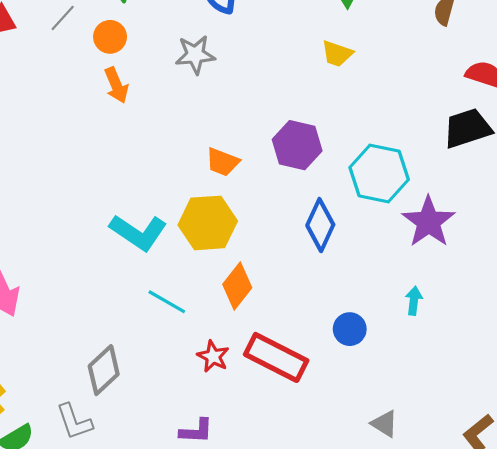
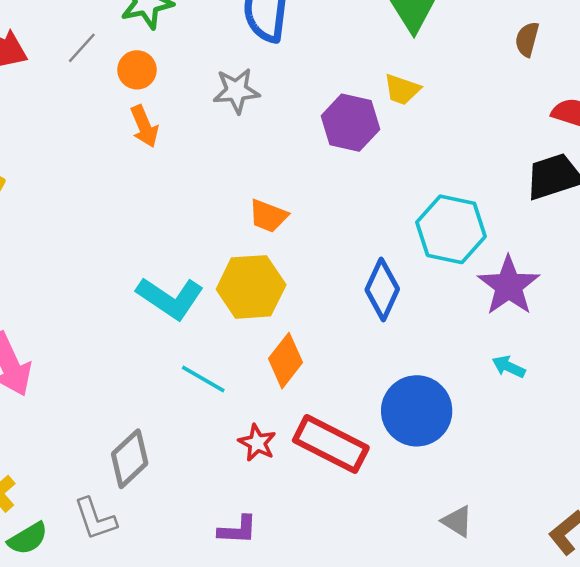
purple hexagon: (297, 145) -> (350, 123), moved
cyan arrow: (414, 301) -> (509, 367), moved, turned -72
blue circle: (350, 329) -> (417, 411), size x1.8

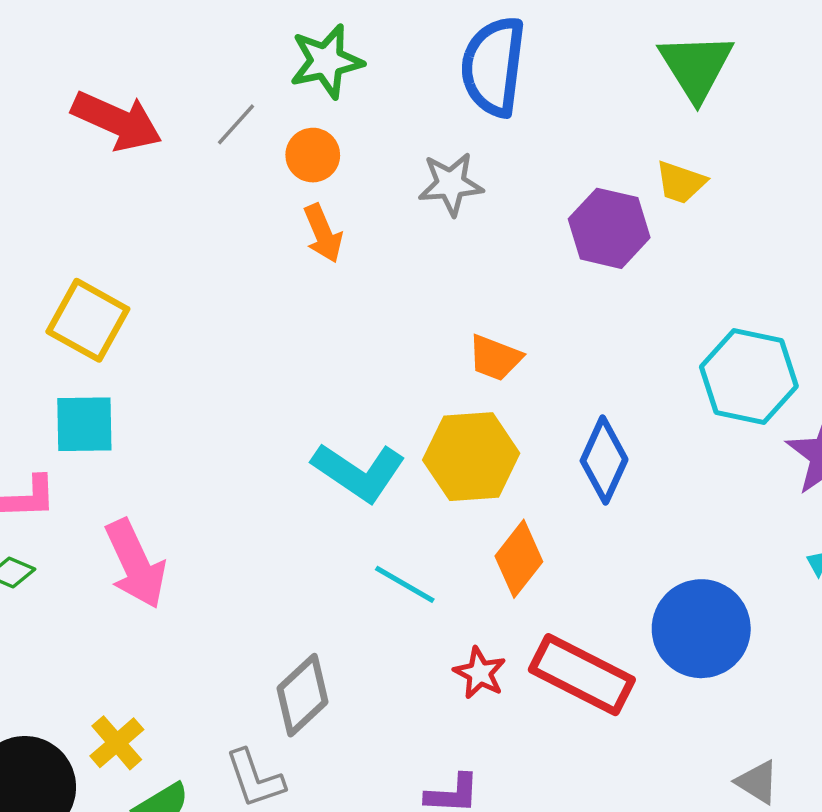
blue diamond: (382, 289) -> (604, 460), moved

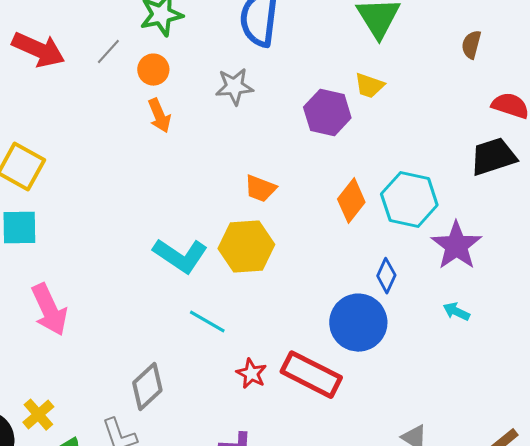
blue diamond: (604, 460) -> (386, 276), moved, size x0.7
orange diamond: (519, 559) -> (351, 201), moved
blue circle: (701, 629) -> (358, 323), moved

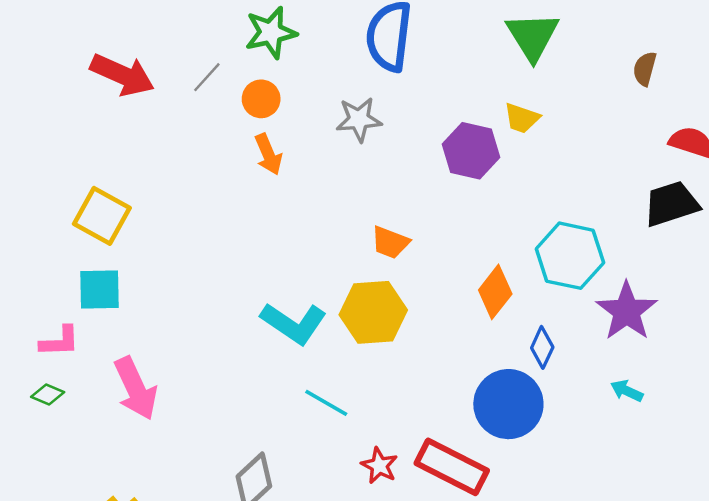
orange diamond: (351, 201) -> (495, 292), moved

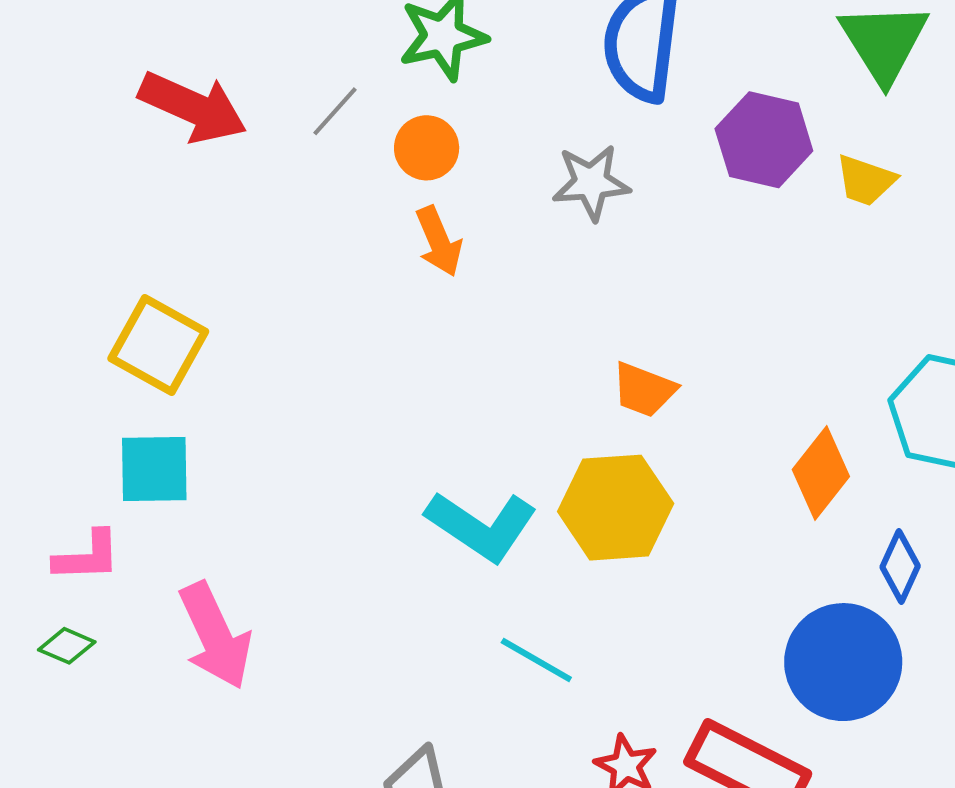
purple hexagon: (471, 151) -> (764, 140), moved

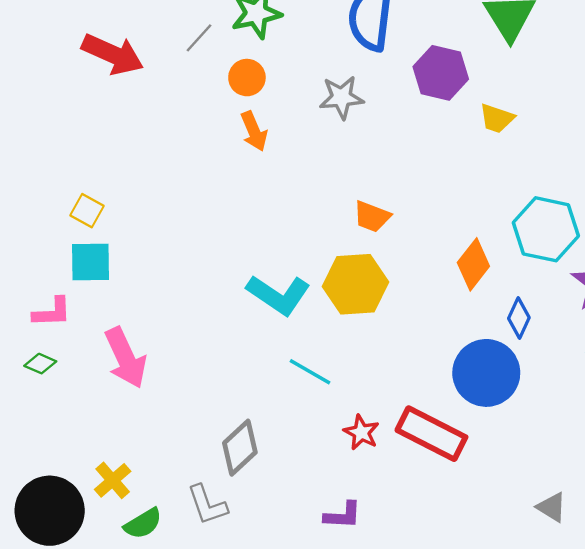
gray line: (335, 111) -> (199, 38), moved
yellow trapezoid: (866, 180) -> (497, 118), moved
yellow square: (158, 345) -> (87, 211), moved, size x0.6

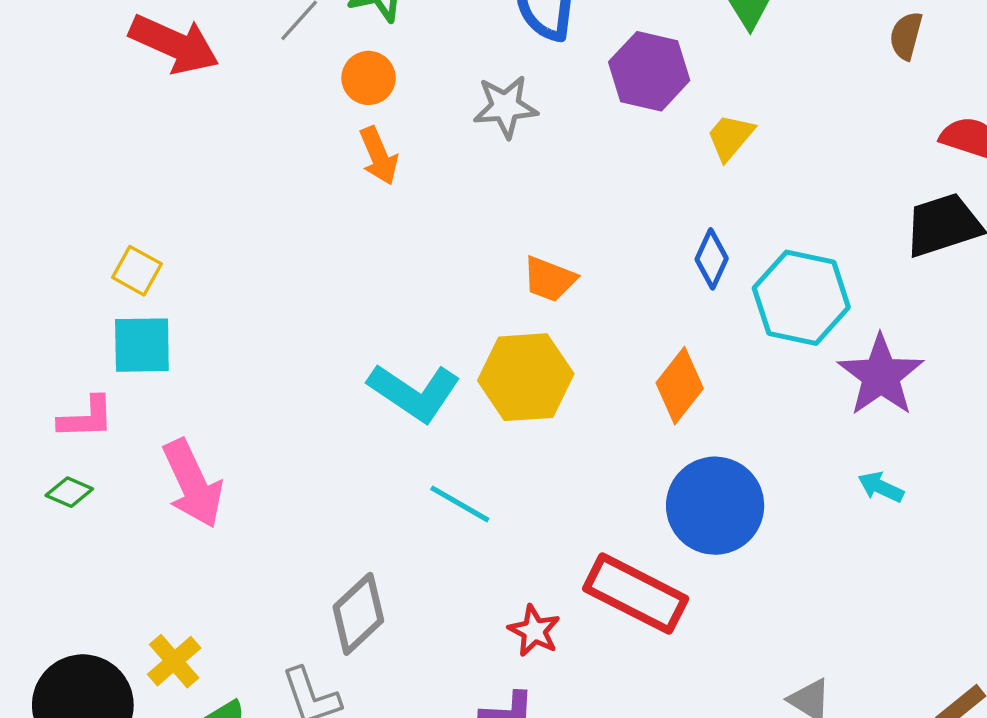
yellow trapezoid: (497, 118) -> (730, 137), turned 111
orange diamond: (473, 264) -> (680, 386), moved
blue diamond: (519, 318) -> (712, 259), moved
red star: (361, 432) -> (534, 631), moved

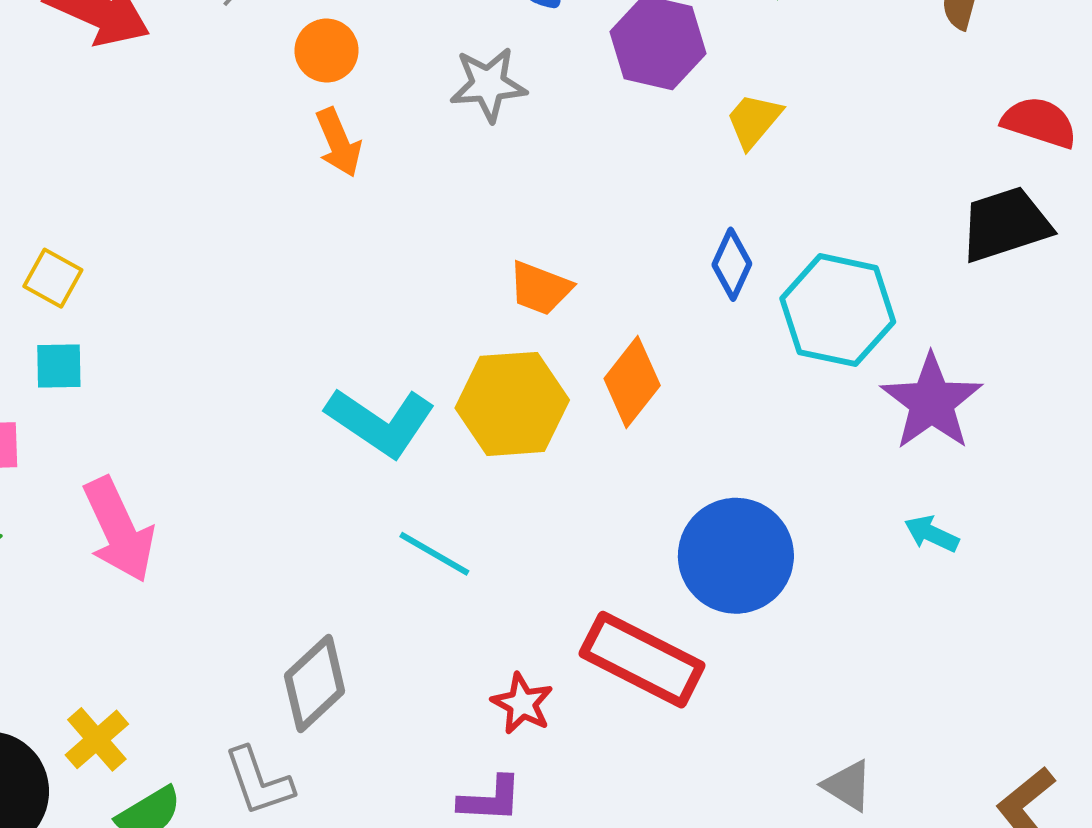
cyan square: (142, 345) -> (59, 366), size x0.7
orange diamond: (680, 386) -> (632, 382), moved

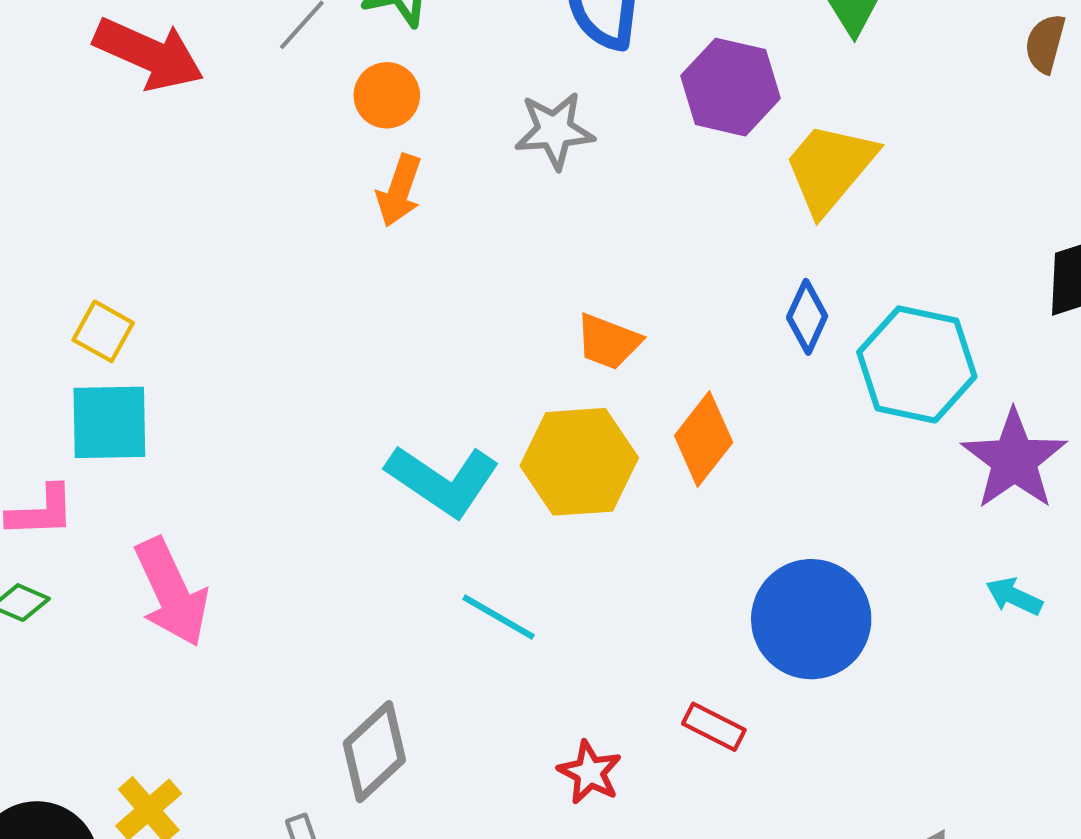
yellow trapezoid: (754, 120) -> (830, 168), size x1.6
orange arrow: (339, 142) -> (399, 191), turned 42
cyan square: (59, 366) -> (109, 422), size x1.6
red rectangle: (642, 660) -> (714, 727), size x0.5

